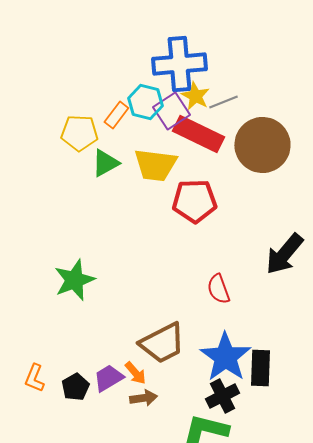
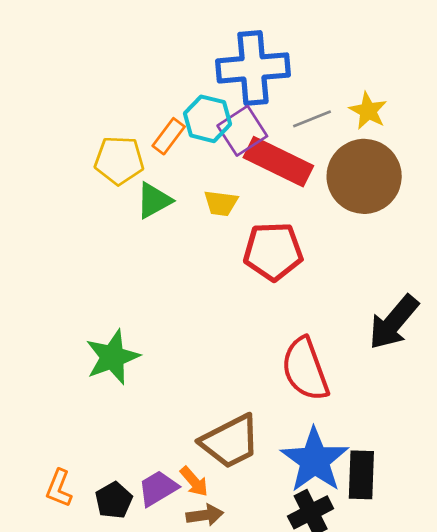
yellow star: (195, 96) -> (368, 111), moved
yellow trapezoid: (155, 165) -> (221, 203), size x0.6
red semicircle: (218, 289) -> (305, 369), size x1.6

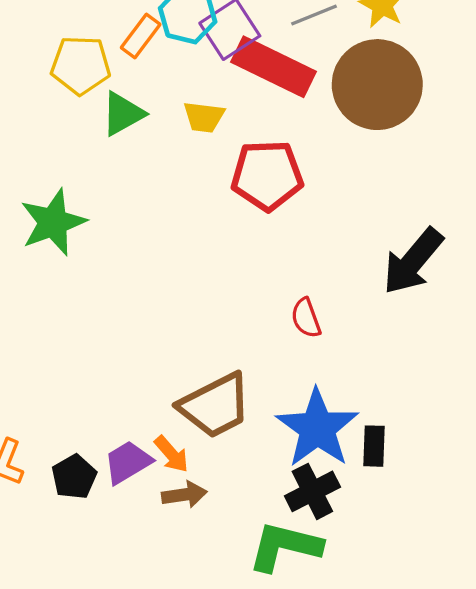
green star: (112, 357) -> (53, 222), moved
red semicircle: (305, 369) -> (306, 318), size x0.5
black rectangle: (361, 475) -> (374, 446), size x0.7

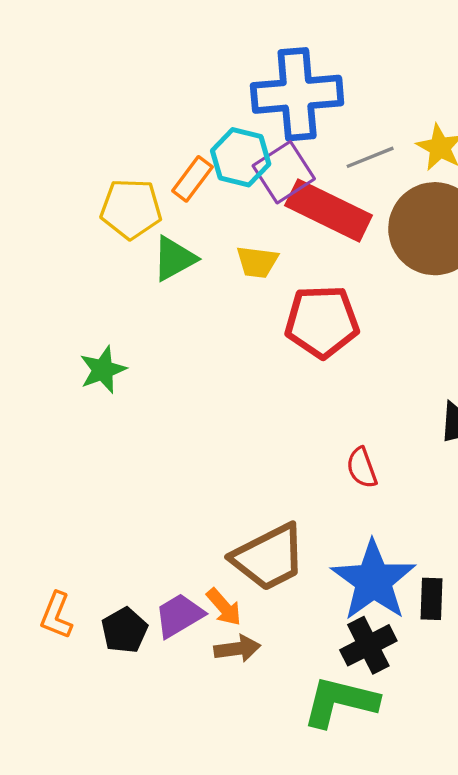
green star: (53, 222) -> (103, 370), size x0.7

